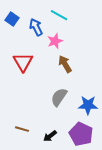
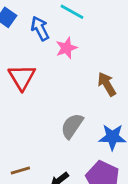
brown arrow: (65, 64) -> (107, 84), moved
brown line: (22, 129) -> (20, 171), turned -32

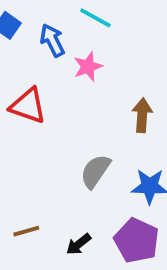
red triangle: (22, 77) -> (28, 106), turned -40
brown arrow: (107, 84) -> (142, 115), turned 35

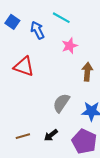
pink star: (88, 67) -> (70, 46), moved
black arrow: (79, 244) -> (51, 135), moved

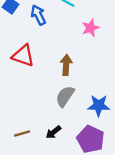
pink star: (70, 46) -> (91, 28), moved
brown arrow: (87, 72) -> (66, 65), moved

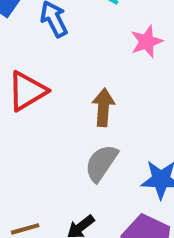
red triangle: (23, 56) -> (27, 91), turned -50

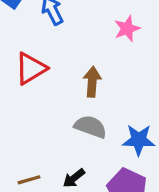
gray semicircle: (101, 163) -> (90, 127), turned 76

